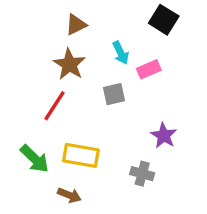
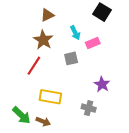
green arrow: (35, 159) -> (22, 115), moved

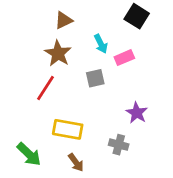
brown arrow: (43, 121) -> (76, 163), moved, turned 32

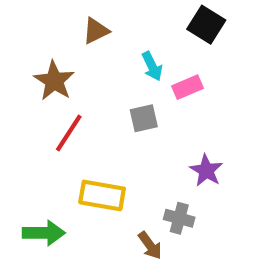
brown star: (58, 53) -> (54, 81), moved
green arrow: (29, 154) -> (44, 233), turned -44
brown arrow: (76, 163) -> (150, 245), moved

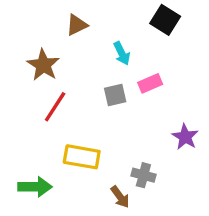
pink rectangle: (187, 87) -> (150, 83), moved
purple star: (206, 170) -> (185, 137), moved

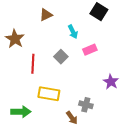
brown star: (43, 65) -> (15, 39), moved
gray square: (115, 95) -> (61, 57), moved, turned -32
red line: (55, 107) -> (33, 64), turned -30

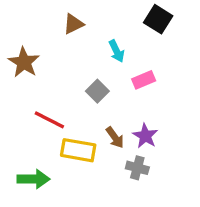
red line: (33, 64) -> (49, 120), moved, turned -66
purple star: (111, 82) -> (145, 136), moved
brown arrow: (72, 118) -> (115, 137), moved

